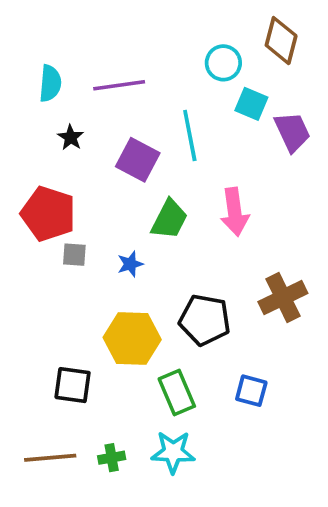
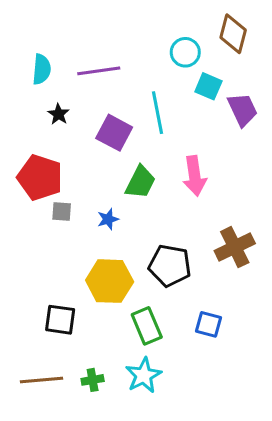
cyan star: (173, 452) -> (144, 375), turned -30

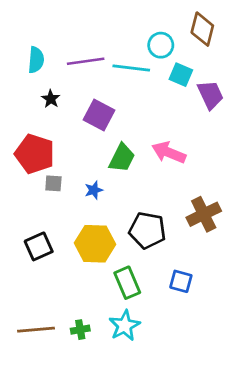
cyan line: (157, 113) -> (131, 68), moved, turned -72
pink arrow: (195, 176) -> (169, 152), turned 120
black square: (60, 320) -> (39, 246), moved, turned -32

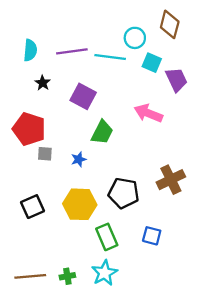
pink arrow: (169, 152) -> (148, 113), moved

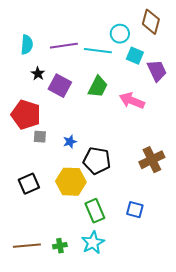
purple square: (83, 96) -> (60, 86), moved
green trapezoid: (102, 132) -> (98, 87), moved
black pentagon: (124, 193) -> (97, 161), moved

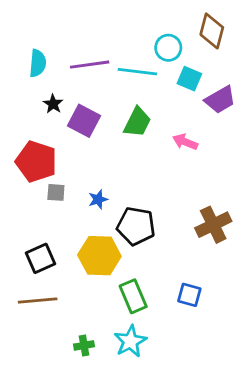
purple trapezoid: (157, 71) -> (220, 100), turned 85
pink arrow: (132, 101) -> (185, 142), size x0.7
brown line: (27, 246) -> (38, 301), moved

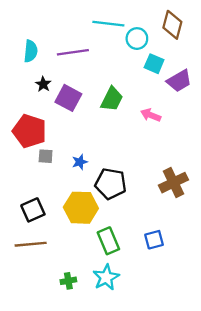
cyan line: (137, 72) -> (108, 24), moved
blue square: (189, 295) -> (154, 240), turned -30

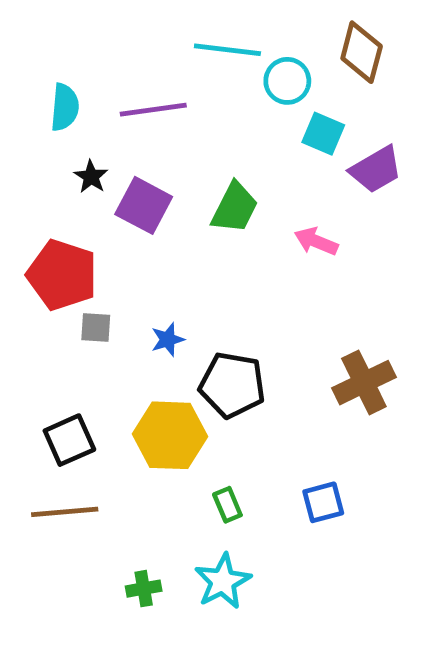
green rectangle: (108, 241) -> (227, 505), size x0.6

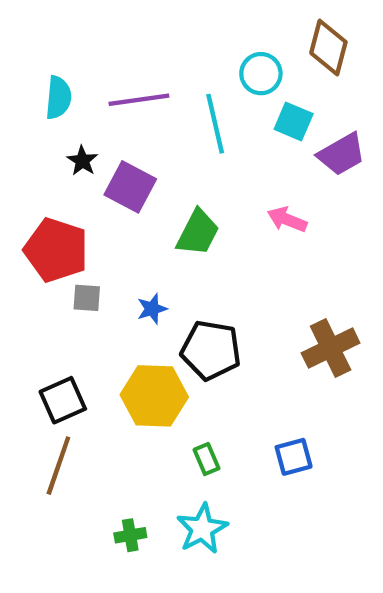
cyan line: (227, 50) -> (215, 124), moved, turned 70
green trapezoid: (235, 208) -> (198, 233), moved
brown line: (65, 512) -> (58, 466), turned -66

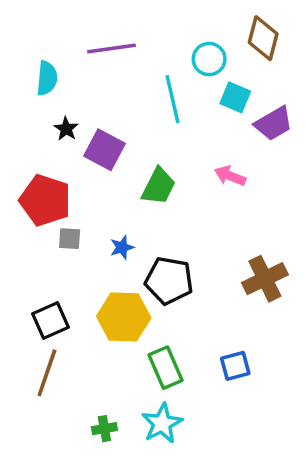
purple line: (139, 100) -> (111, 49), moved
green rectangle: (206, 459) -> (165, 368), size x1.6

